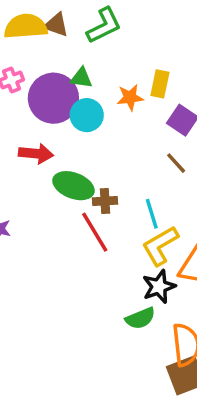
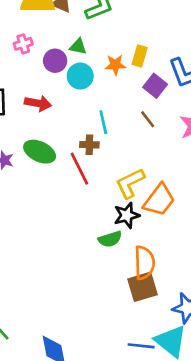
purple circle: (53, 98) -> (55, 61), size x0.6
green ellipse: (73, 186) -> (40, 152), moved
cyan line: (152, 214) -> (103, 122), moved

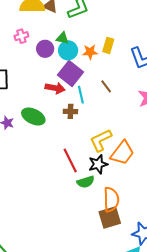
cyan circle: (80, 76) -> (68, 50), moved
purple square: (155, 86) -> (70, 73), moved, size x1.4
red arrow: (38, 103) -> (55, 88), moved
brown line: (148, 119) -> (106, 86), moved
red line: (79, 169) -> (70, 160), moved

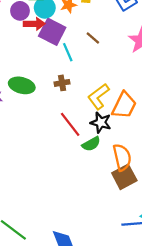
red arrow: (55, 88) -> (34, 24), moved
brown cross: (70, 111) -> (62, 83), moved
black star: (98, 164) -> (101, 123), turned -30

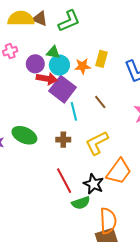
yellow L-shape: (98, 96) -> (97, 143), moved

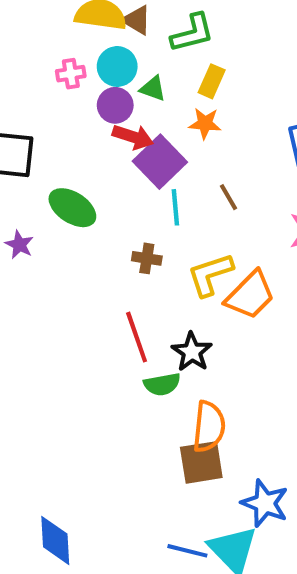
yellow rectangle: (102, 59) -> (212, 81), moved
cyan circle: (59, 65) -> (117, 67), moved
green ellipse: (24, 135) -> (72, 208), moved
orange trapezoid: (119, 171) -> (250, 295), moved

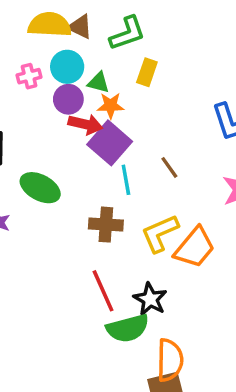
orange star: (205, 123) -> (111, 106), moved
brown cross: (147, 258) -> (106, 225), size x1.4
green semicircle: (162, 384) -> (128, 328), size x1.4

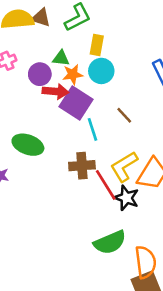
cyan circle: (67, 67) -> (101, 71), moved
red line: (103, 291) -> (106, 185), moved
black star: (150, 299) -> (126, 198), moved

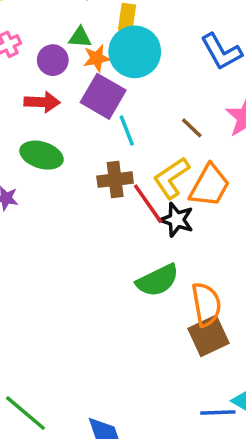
cyan circle: (101, 71) -> (135, 52), size x1.5
red arrow: (56, 91) -> (42, 102), moved
brown line: (124, 115) -> (192, 128), moved

